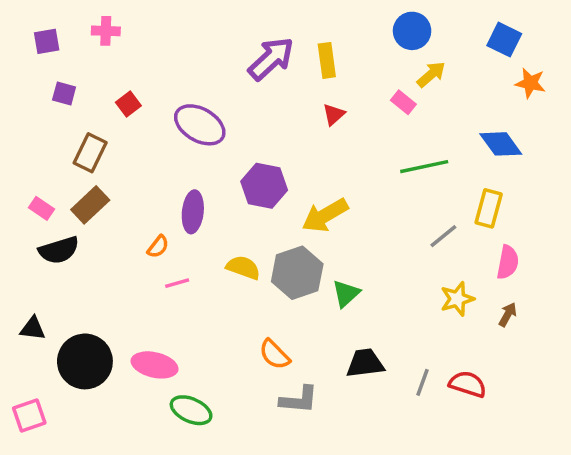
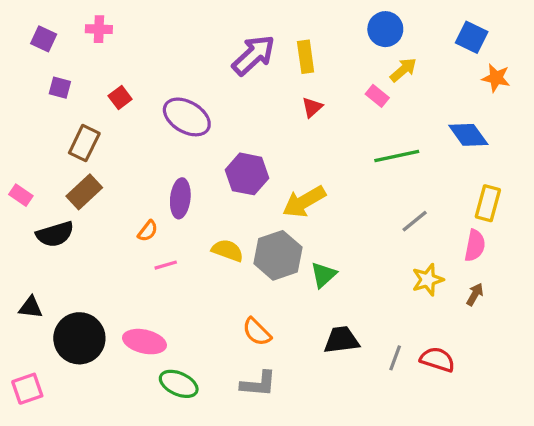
purple square: (47, 41) -> (44, 39), turned 35
pink rectangle: (41, 208) -> (21, 195), moved
yellow rectangle: (489, 208) -> (488, 203), moved
gray L-shape: (299, 400) -> (258, 384), moved

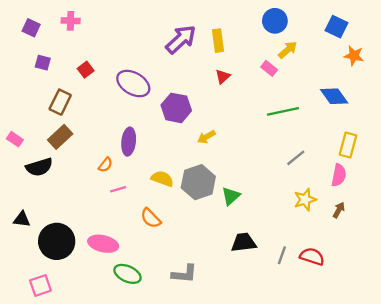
purple hexagon: (247, 174) -> (176, 108), moved
yellow arrow: (304, 202) -> (206, 137), moved, size x0.6
orange semicircle: (257, 332) -> (151, 218), moved
pink square: (27, 389) -> (40, 286), moved

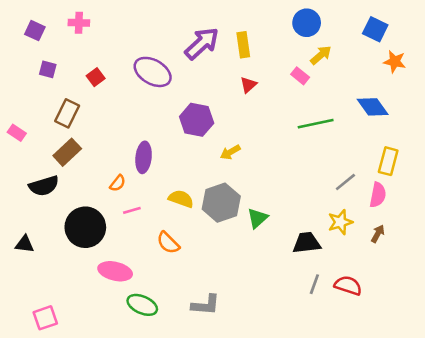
purple ellipse: (133, 84) -> (153, 72), moved
pink rectangle: (15, 139) -> (17, 133), moved
gray line: (296, 158) -> (345, 182), moved
black circle: (57, 241) -> (85, 227), moved
black trapezoid: (244, 243) -> (307, 243), moved

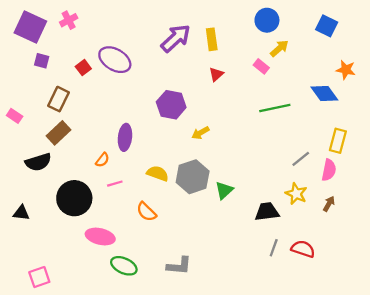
pink cross: (79, 23) -> (69, 20), turned -30
purple square: (35, 31) -> (30, 27), size x1.8
orange star: (395, 62) -> (346, 70), moved
purple ellipse: (153, 72) -> (115, 60), moved
yellow star: (340, 222) -> (296, 194), turned -30

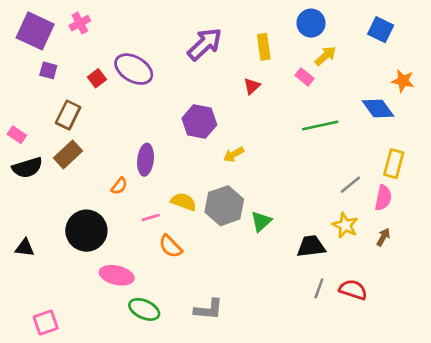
yellow rectangle: (212, 39) -> (264, 47), moved
black semicircle: (38, 162) -> (27, 168), moved
pink line: (115, 184) -> (151, 217), moved

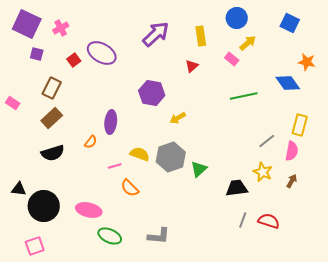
pink cross: (80, 23) -> (61, 28), moved
black semicircle: (27, 168) -> (53, 153), moved
black circle: (86, 231) -> (44, 206), moved

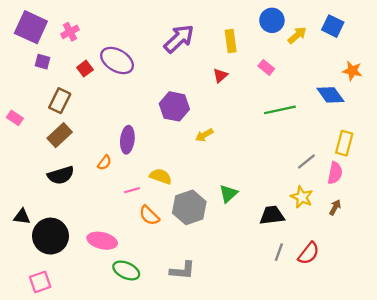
yellow arrow: (248, 43) -> (297, 35), moved
gray hexagon: (171, 157) -> (189, 207), moved
red semicircle: (269, 221) -> (309, 253), turned 110

